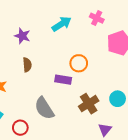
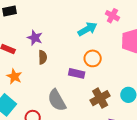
cyan arrow: (62, 24) -> (87, 29), moved
purple star: (22, 36) -> (35, 38), moved

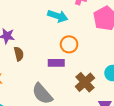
cyan arrow: (87, 29) -> (58, 16), turned 60

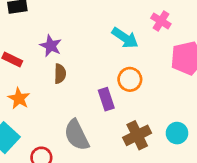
purple rectangle: (56, 63) -> (106, 99), turned 56

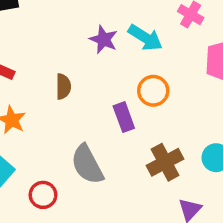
purple star: (51, 46) -> (104, 39), moved

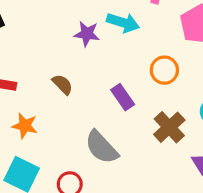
brown semicircle: (63, 87) -> (62, 84), turned -30
orange circle: (153, 91) -> (164, 70), moved

